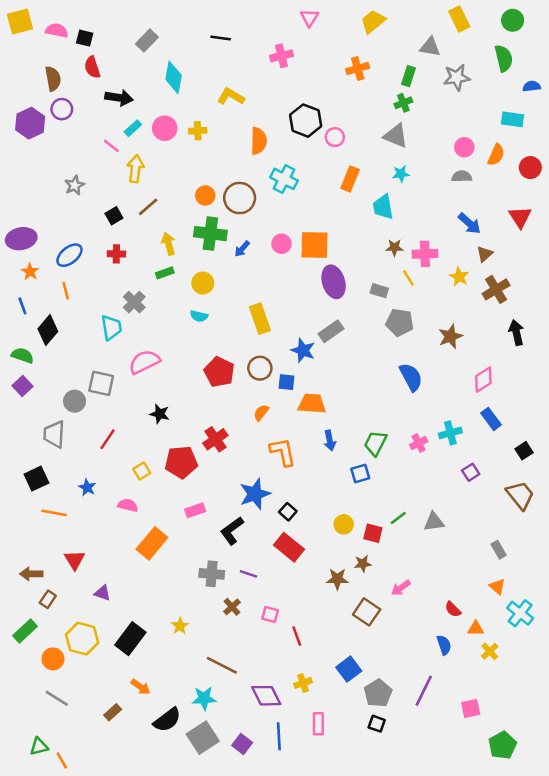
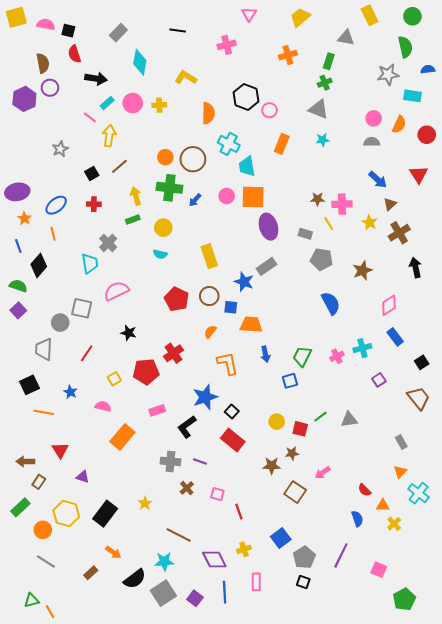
gray star: (457, 77) -> (388, 74), moved
cyan trapezoid: (383, 207) -> (247, 166), moved
orange triangle: (497, 587) -> (400, 472), turned 32
pink square: (471, 708) -> (379, 570), turned 35

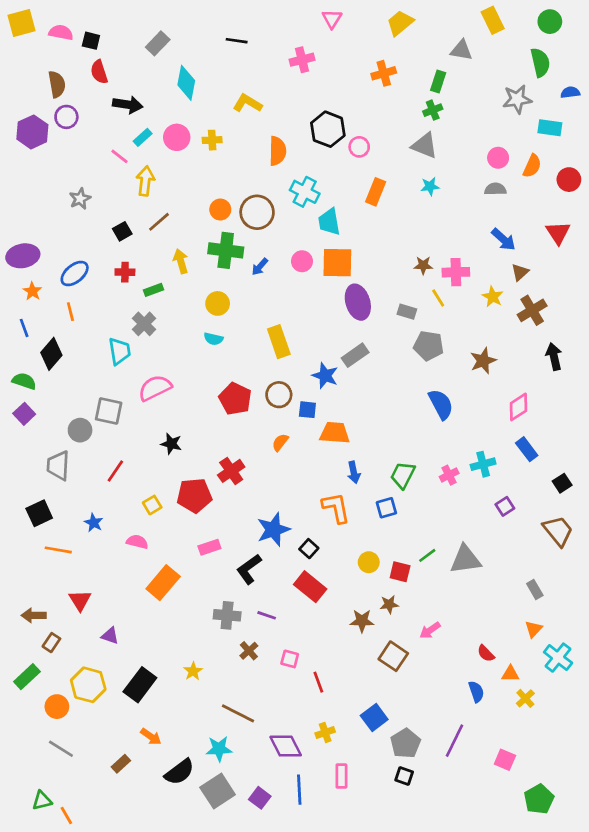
green rectangle: (133, 219) -> (154, 290), moved
orange L-shape: (228, 363) -> (336, 508), moved
gray triangle: (349, 420) -> (465, 559), size x1.4

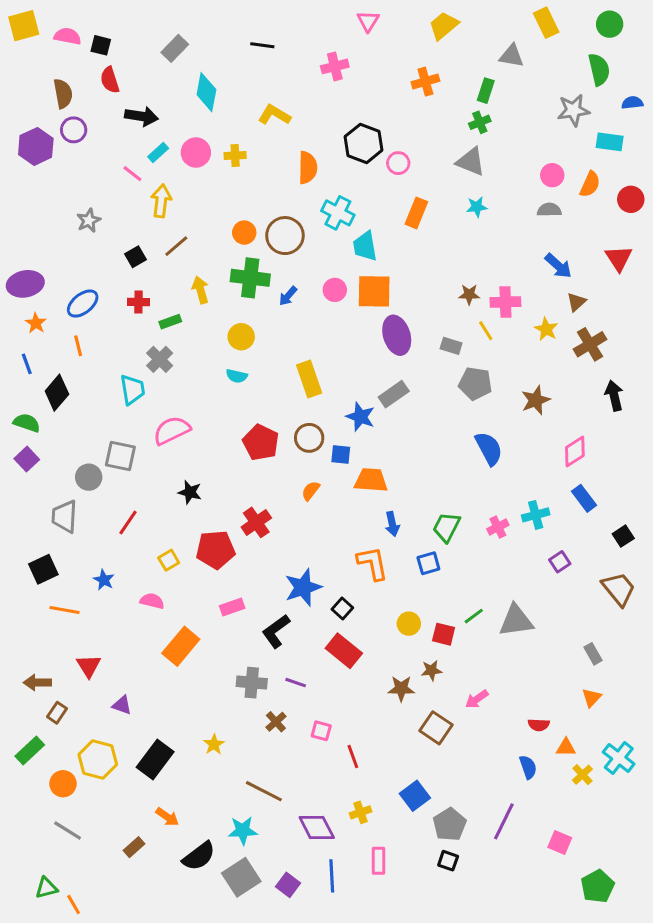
red semicircle: (486, 653) -> (539, 725), turned -42
cyan cross: (558, 658) -> (619, 758), moved

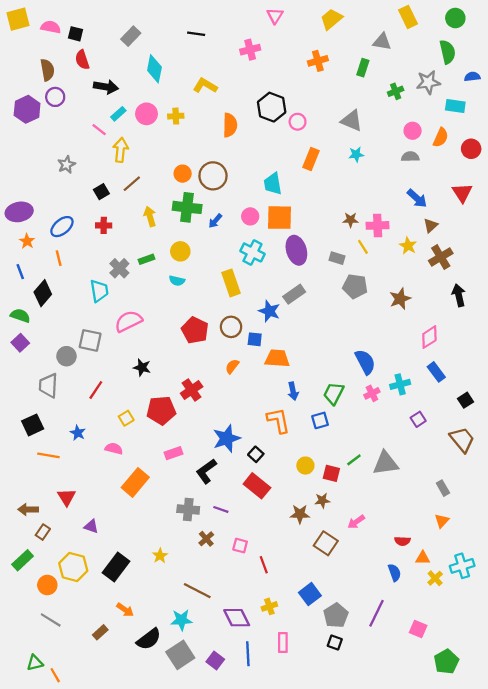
green cross: (480, 122) -> (396, 91), moved
cyan cross: (338, 213) -> (252, 252), moved
green rectangle: (170, 322) -> (146, 259), moved
blue semicircle: (489, 448) -> (365, 362), moved
cyan cross: (619, 758) -> (462, 566), turned 35

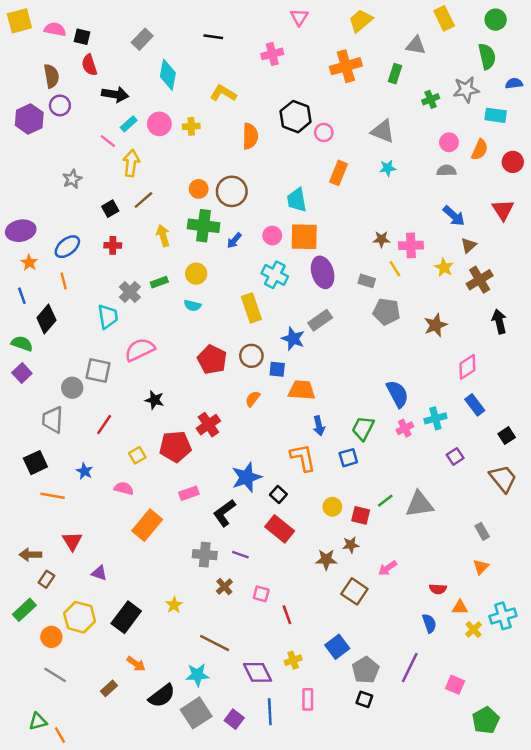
orange cross: (318, 61) -> (346, 66), size x1.4

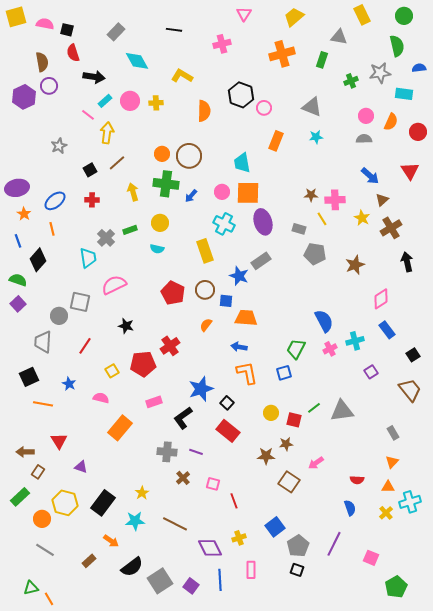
cyan diamond: (168, 75) -> (137, 61), turned -40
blue arrow: (319, 426) -> (239, 347), moved, turned 112
orange triangle: (460, 607) -> (388, 487), moved
cyan star: (197, 675) -> (135, 521), moved

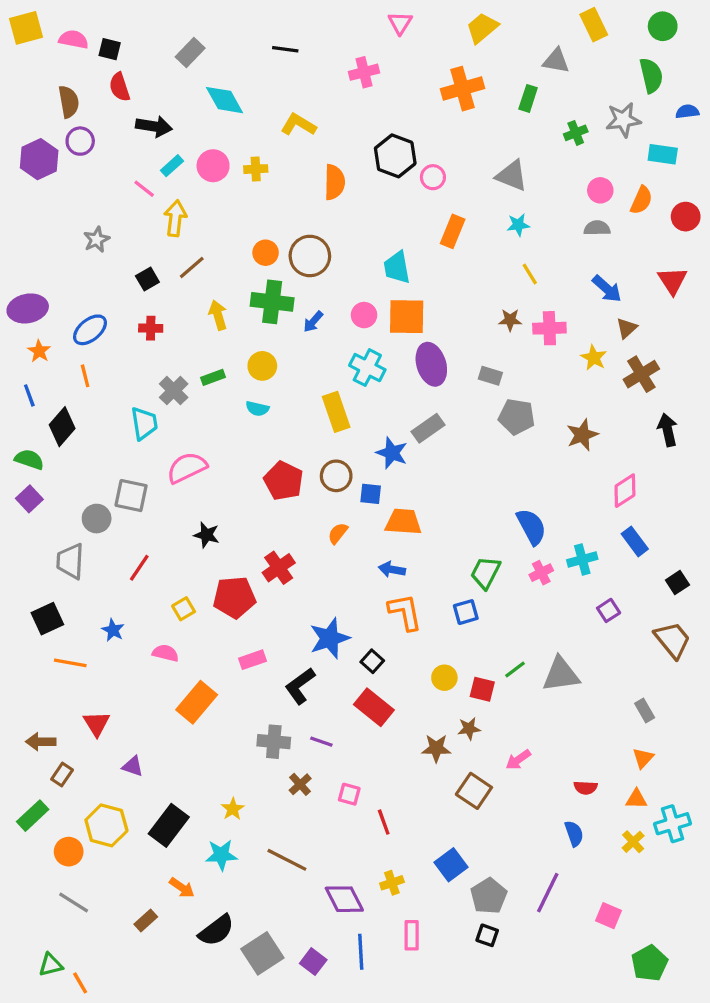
yellow line: (322, 219) -> (530, 274), moved

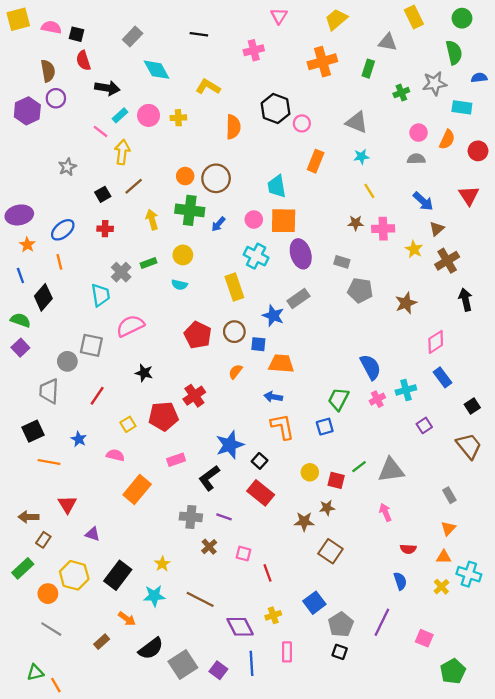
pink arrow: (518, 760) -> (385, 512), moved, turned 102
cyan cross: (673, 824) -> (469, 574), turned 35

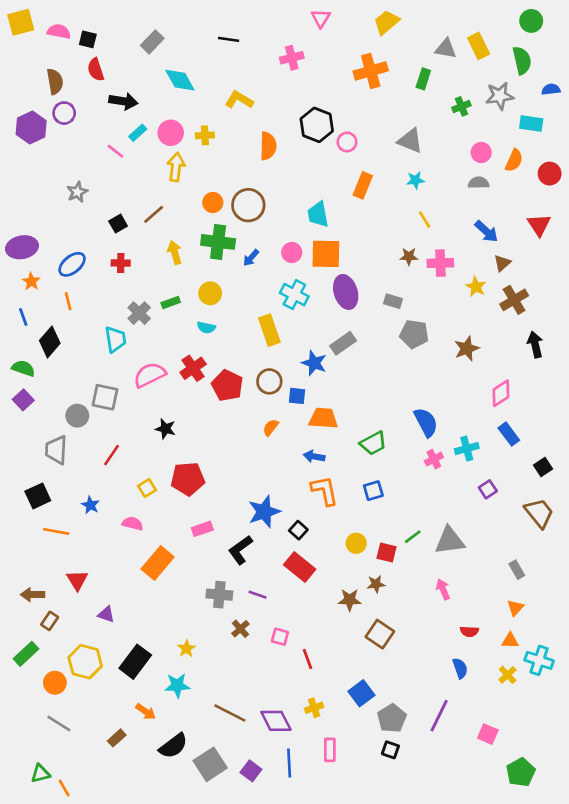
yellow rectangle: (414, 17) -> (479, 46), moved
yellow arrow: (122, 152) -> (176, 167), moved
red cross: (194, 396) -> (193, 368), moved
green trapezoid: (338, 399) -> (373, 443), moved, turned -145
brown line: (200, 599) -> (230, 713), moved

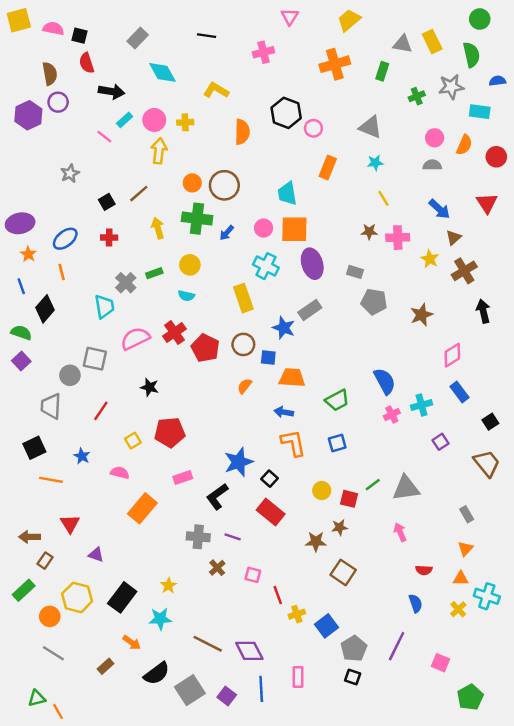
yellow cross: (314, 708) -> (297, 614), moved

